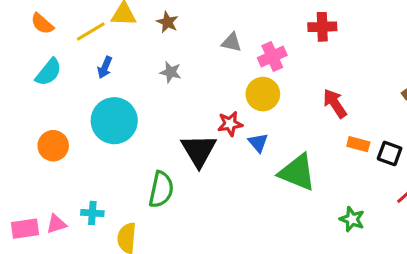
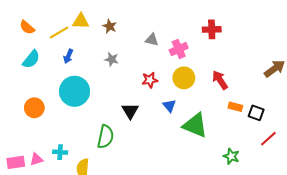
yellow circle: (263, 94) -> (184, 78), moved
red star: (230, 124) -> (150, 80), moved
black triangle: (199, 150) -> (130, 111), size x0.7

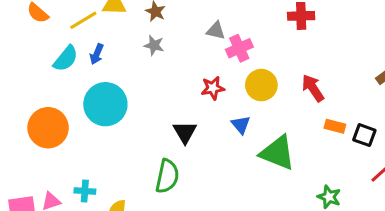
pink cross: (179, 49) -> (239, 48), moved
cyan semicircle: (31, 59) -> (66, 59), moved
gray star: (112, 59) -> (154, 45), moved
orange circle: (34, 108) -> (48, 128), size x1.4
green semicircle: (105, 137) -> (167, 176), moved

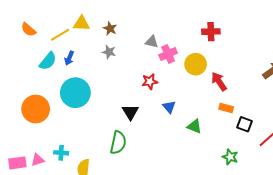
yellow circle: (261, 85) -> (196, 64), moved
orange rectangle: (335, 126) -> (226, 108), moved
black square: (364, 135) -> (244, 124), moved
green triangle: (278, 153) -> (195, 126), size x0.6

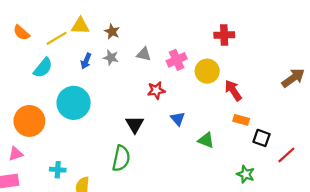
gray triangle: (152, 42) -> (144, 54), moved
blue arrow: (69, 58) -> (86, 61), moved
pink triangle: (38, 160) -> (16, 154), moved

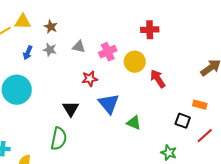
blue triangle: (178, 119) -> (109, 104), size x1.6
orange rectangle: (241, 120) -> (200, 105), moved

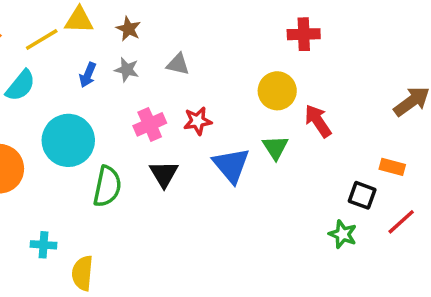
pink cross: (108, 52) -> (150, 124), moved
green triangle: (134, 123) -> (275, 147), moved, turned 35
green semicircle: (59, 139) -> (107, 186), moved
green star: (169, 153) -> (343, 234), moved

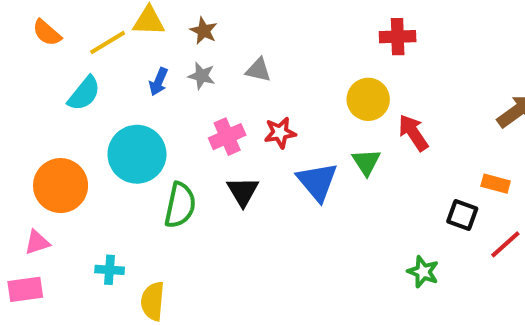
green star: (343, 234) -> (423, 272), moved

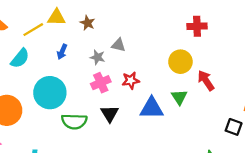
gray star: (202, 76) -> (97, 57), moved
blue triangle: (317, 182) -> (152, 108), turned -50
green semicircle: (180, 205) -> (74, 121), turned 80

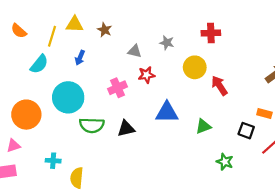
yellow line: (33, 30) -> (52, 36), turned -42
gray star: (97, 57) -> (167, 43), moved
red star: (131, 80) -> (146, 75), moved
green triangle: (179, 97) -> (203, 126), moved, turned 42
black triangle: (110, 114) -> (126, 128), moved, turned 48

